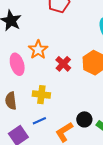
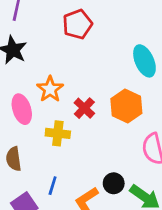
yellow cross: (41, 95) -> (58, 133), moved
blue line: (39, 121) -> (53, 186), turned -48

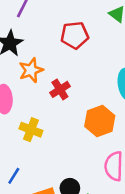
orange star: (50, 89) -> (31, 70), moved
red cross: (84, 108) -> (60, 89), moved

